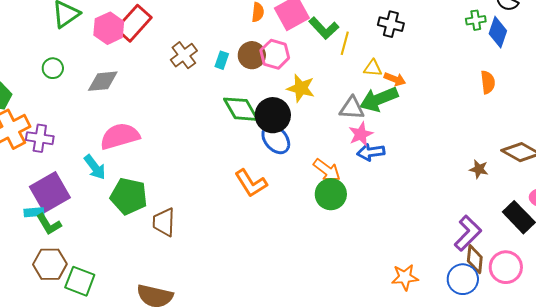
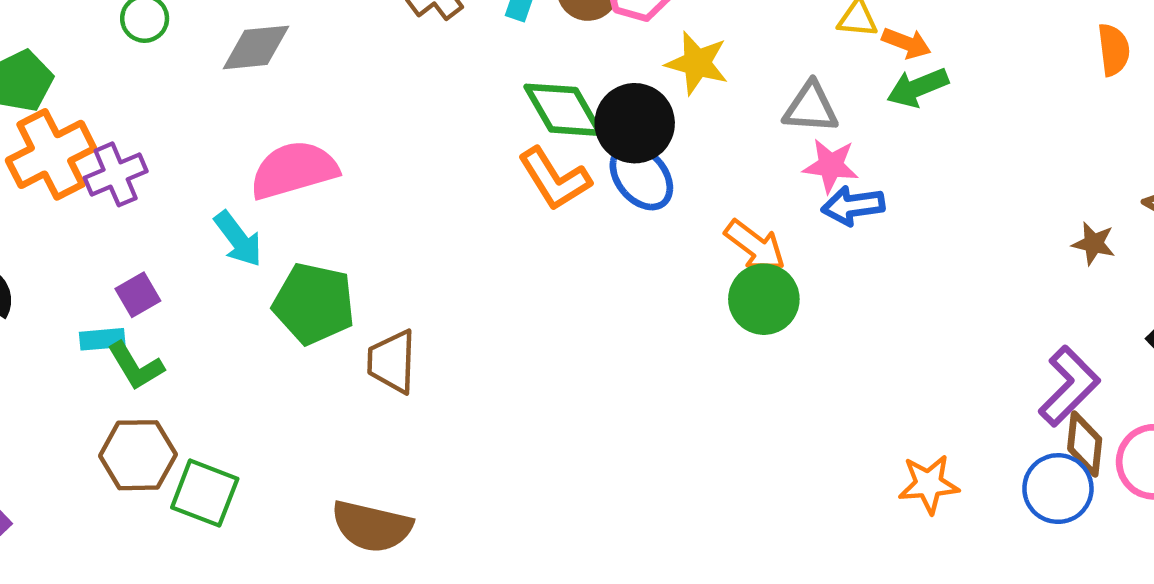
green arrow: (379, 99) -> (918, 88), moved, size x0.7
pink star: (361, 134) -> (831, 166), turned 30
purple cross: (40, 138) -> (116, 174), turned -32
orange L-shape: (251, 183) -> (554, 179), moved
purple square: (50, 192) -> (138, 295), size x0.5

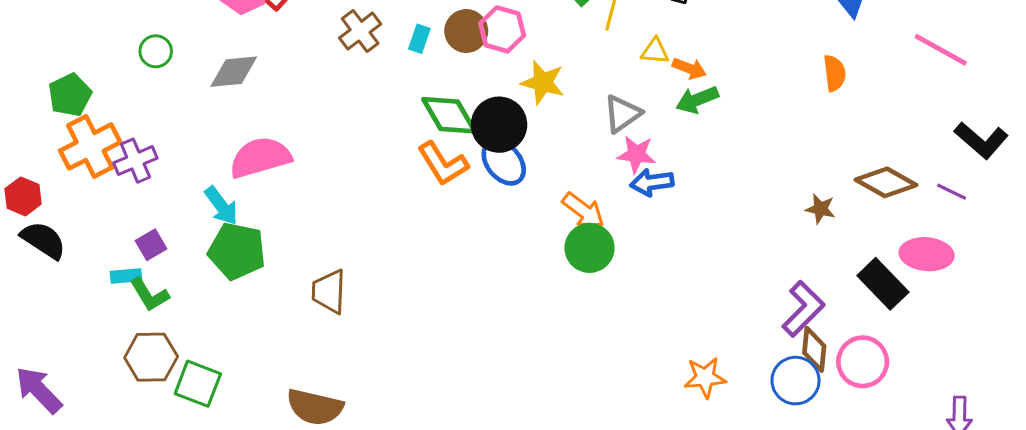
gray triangle: (811, 108) -> (622, 114), turned -39
green pentagon: (314, 304) -> (237, 251), moved

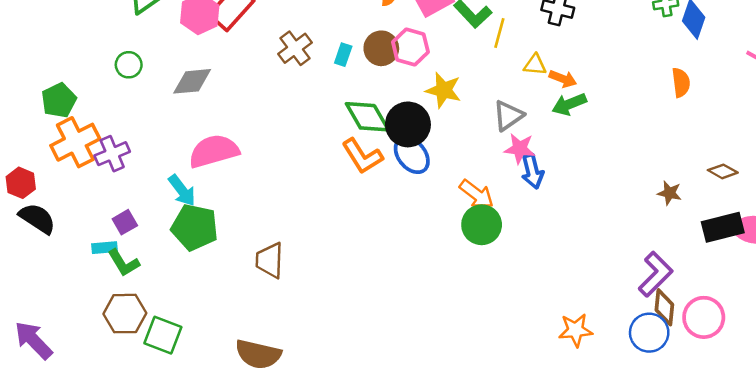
blue arrow: (652, 182) -> (532, 171), turned -96
brown diamond: (886, 182) -> (723, 171), size x0.6
black rectangle: (883, 284) -> (723, 227), moved, turned -60

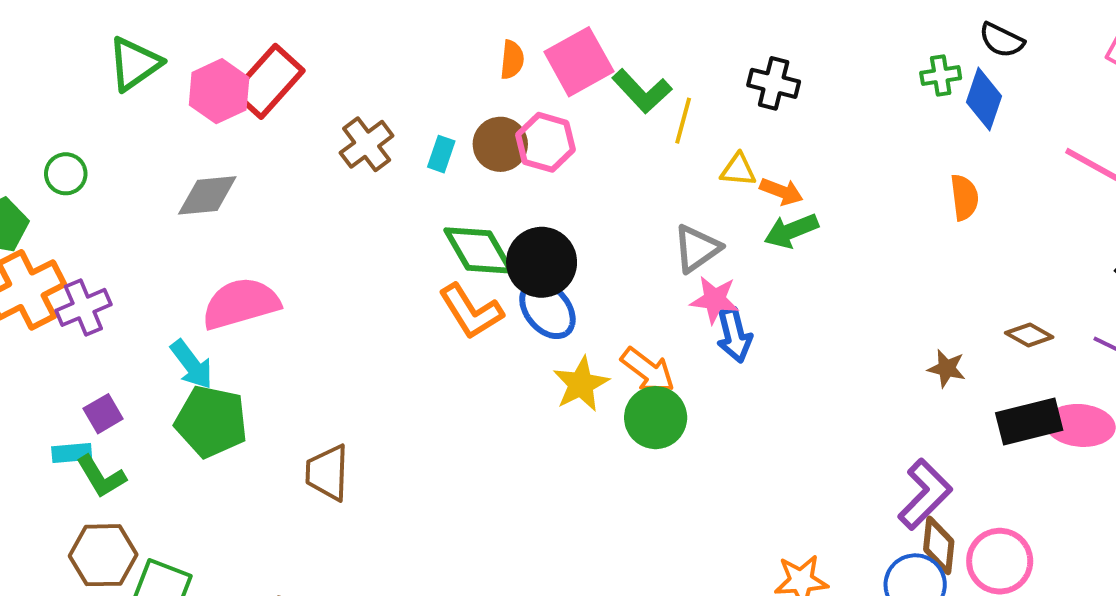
green circle: (129, 65) -> (66, 174), moved
yellow star: (443, 90) -> (581, 384), moved, turned 30

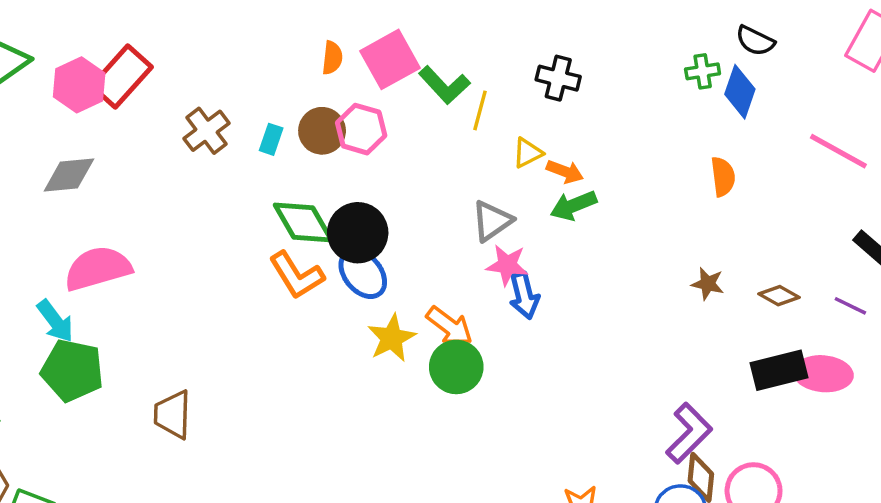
yellow triangle: (738, 170) -> (528, 153), turned -32
brown star: (947, 368) -> (708, 284), moved

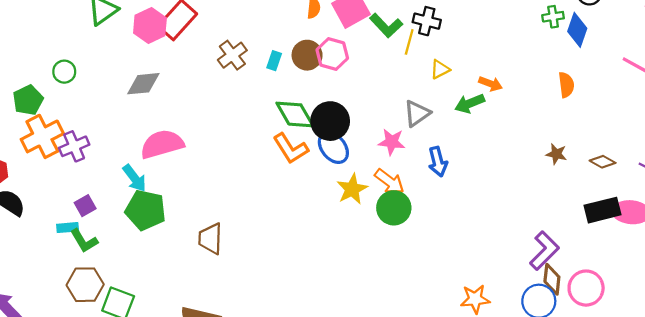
black cross: (558, 78) -> (427, 21), moved
orange arrow: (565, 172) -> (490, 84), moved
pink star: (507, 265) -> (392, 142), moved

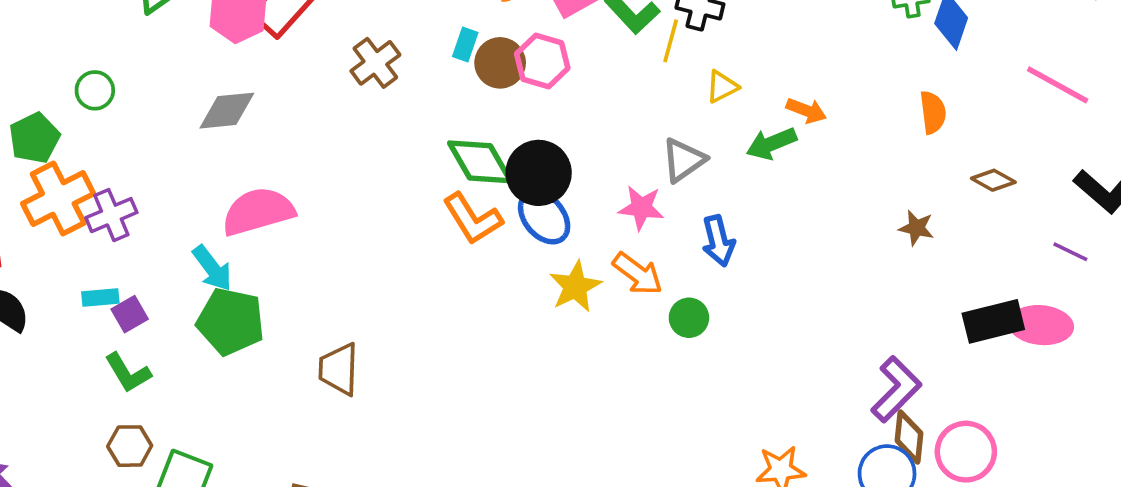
cyan rectangle: (274, 61) -> (465, 45), moved
brown diamond: (603, 162) -> (993, 180), moved
green circle: (394, 208) -> (689, 318), moved, size x0.7
cyan rectangle: (68, 228) -> (100, 298), moved
brown hexagon: (85, 285) -> (130, 446), size x0.7

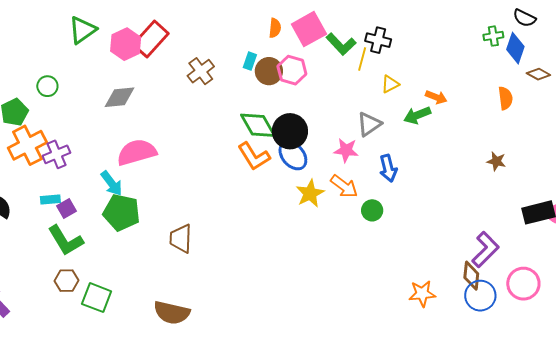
brown diamond: (993, 180) -> (538, 74), moved
green L-shape: (128, 373) -> (65, 240), size x1.4
brown diamond: (909, 437) -> (471, 276), moved

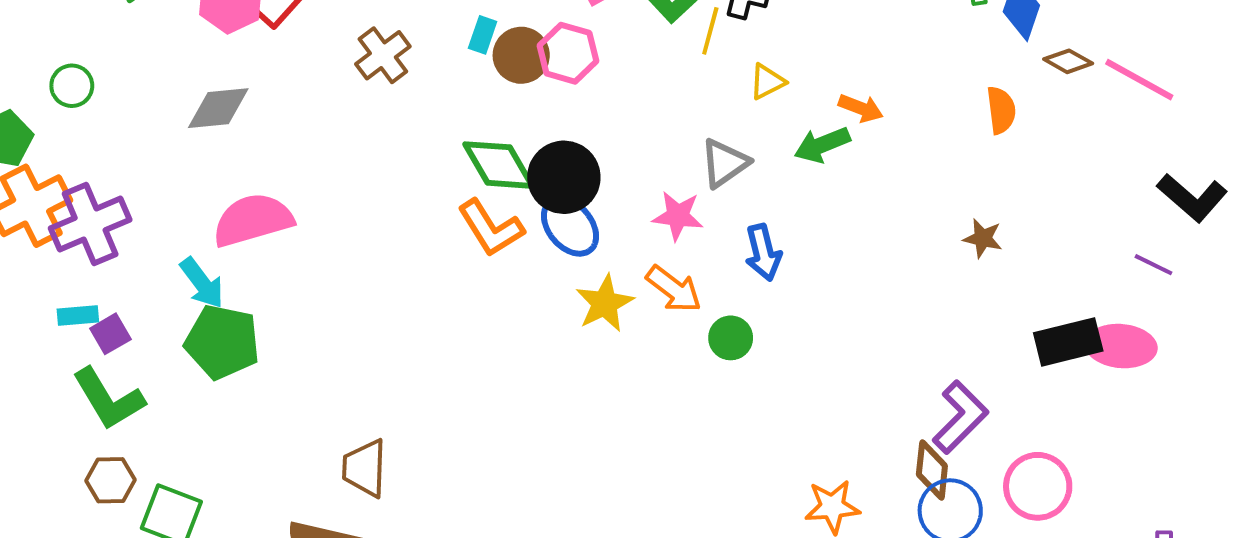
purple cross: (56, 154) -> (90, 224), size x1.4
brown trapezoid: (181, 238) -> (365, 468), moved

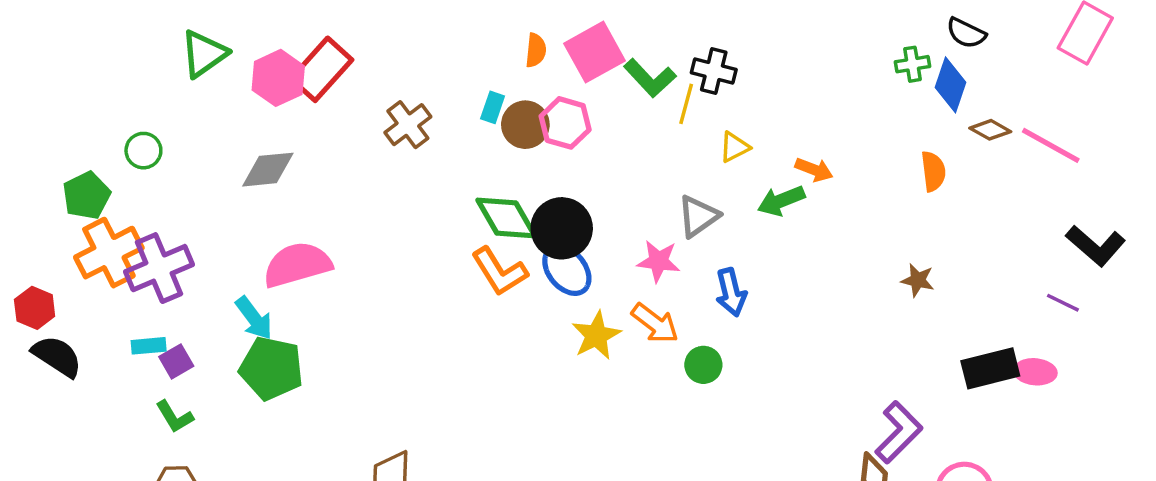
pink ellipse: (1121, 346) -> (1035, 372), size x0.7
green L-shape: (108, 399) -> (175, 417), size x0.6

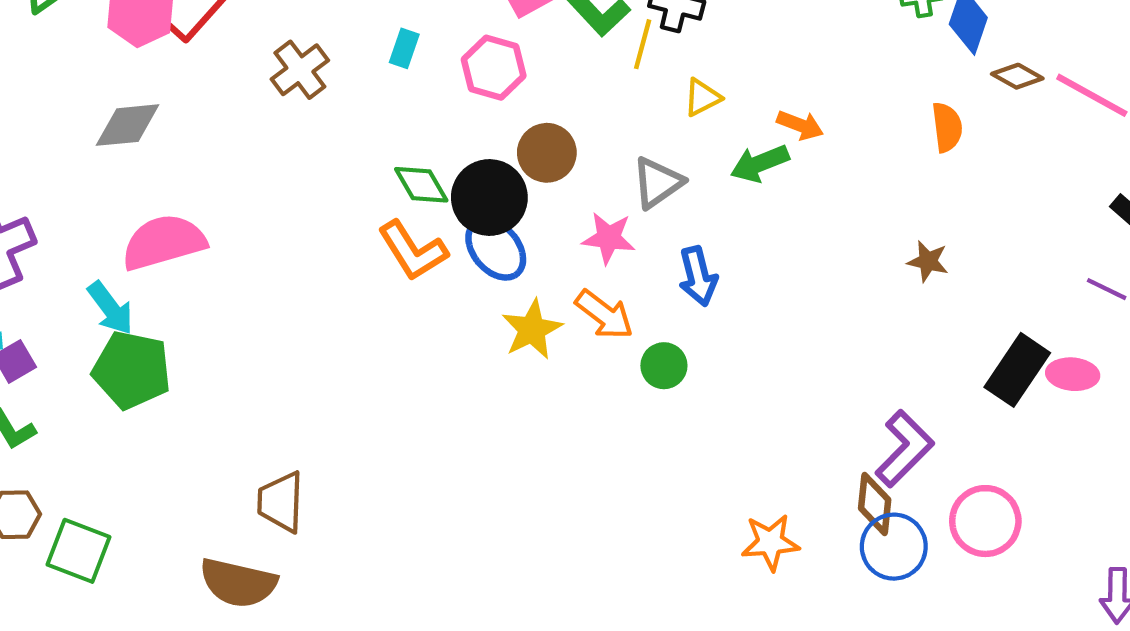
brown circle: (525, 125) -> (547, 153), moved
green diamond: (506, 218) -> (421, 185), size x0.7
black rectangle: (990, 368) -> (1017, 370), turned -42

